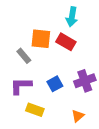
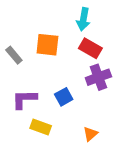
red rectangle: (66, 42) -> (90, 48), moved
gray rectangle: (24, 56) -> (14, 55), moved
purple cross: (85, 81) -> (98, 77), moved

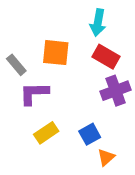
blue square: (64, 97) -> (90, 134), moved
purple L-shape: (24, 99) -> (34, 93), moved
yellow rectangle: (41, 127) -> (46, 133), moved, turned -54

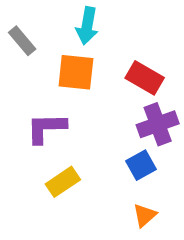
cyan arrow: (98, 23) -> (87, 26), moved
gray rectangle: (16, 65) -> (22, 41), moved
blue square: (90, 134) -> (141, 165), moved

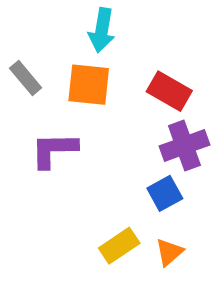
gray rectangle: (22, 41) -> (26, 78), moved
yellow rectangle: (63, 182) -> (119, 246), moved

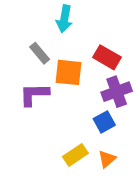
gray rectangle: (26, 78) -> (40, 53), moved
orange square: (89, 85) -> (68, 72), moved

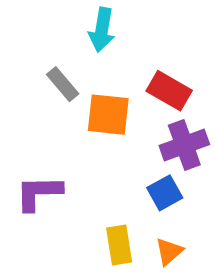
purple L-shape: (34, 94) -> (39, 193), moved
yellow rectangle: (75, 155) -> (119, 245), turned -65

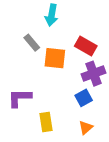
yellow rectangle: (119, 245) -> (46, 122), moved

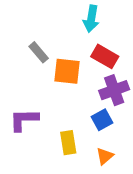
cyan arrow: (52, 15) -> (91, 19), moved
yellow rectangle: (46, 122) -> (68, 143), moved

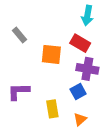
cyan arrow: (91, 19) -> (87, 15), moved
gray rectangle: (39, 52) -> (19, 35), moved
purple cross: (114, 90) -> (87, 69), turned 30

